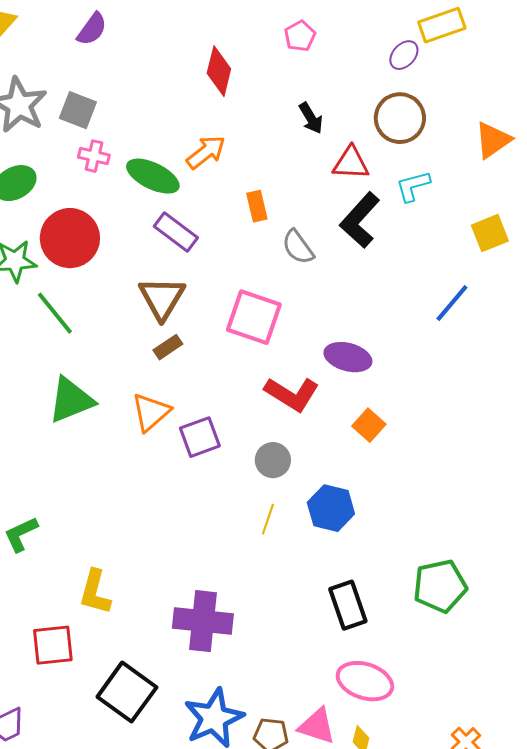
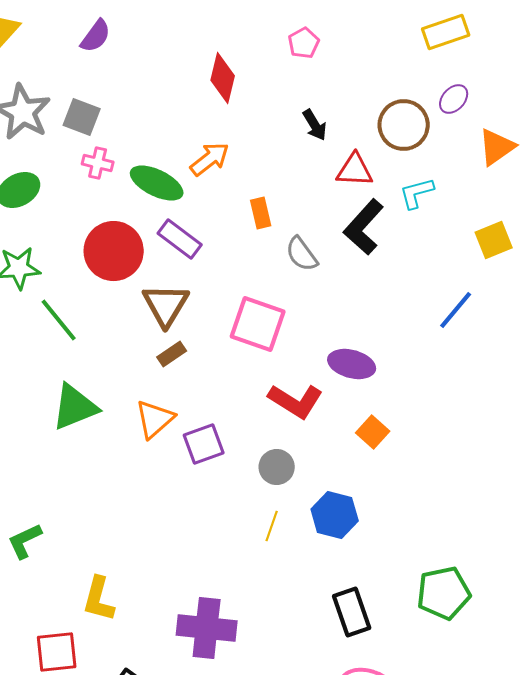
purple ellipse: (404, 55) -> (454, 99), moved
red circle: (70, 238) -> (114, 251), moved

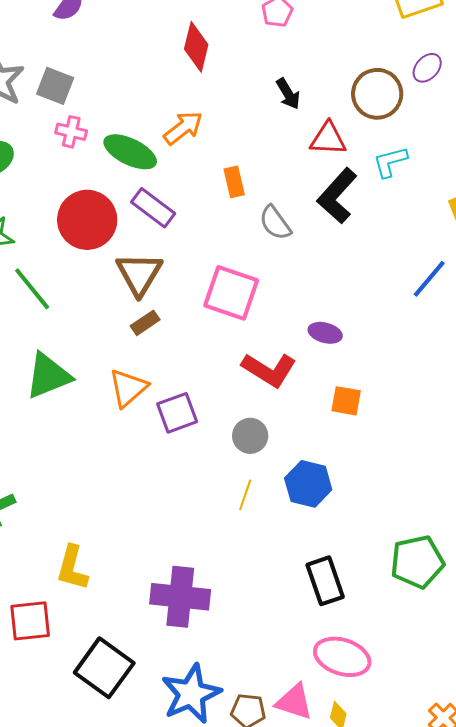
purple ellipse: (352, 364) -> (325, 333), size x0.7
orange square: (373, 432) -> (346, 401), turned -32

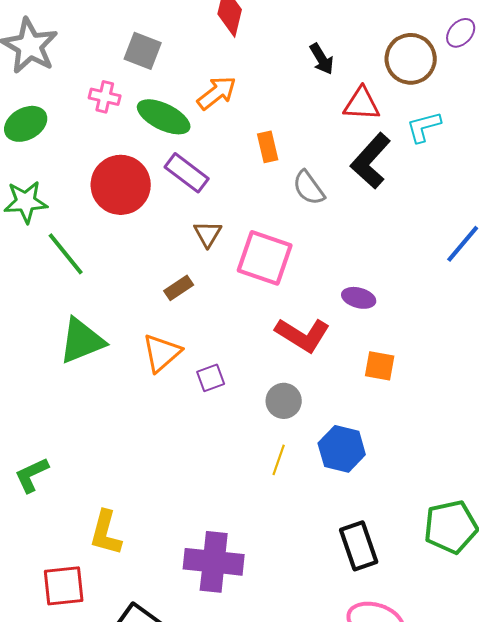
gray square: (55, 86) -> (143, 51), moved
brown triangle: (139, 274) -> (208, 234), moved, size x0.6
purple square: (177, 413) -> (211, 378), size x0.7

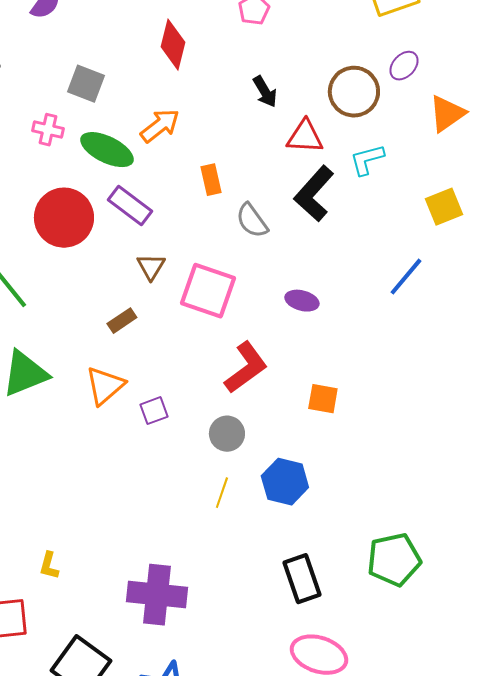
purple ellipse: (359, 298) -> (302, 301), moved
red L-shape: (303, 335) -> (246, 368), turned -68
yellow L-shape: (106, 533) -> (49, 566), size x0.6

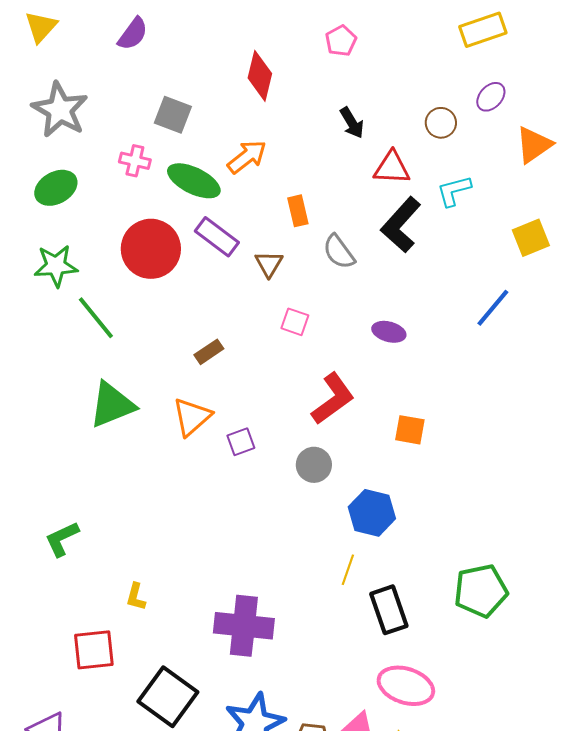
brown circle: (354, 92) -> (441, 123), size x0.6
brown triangle: (151, 267) -> (269, 264), moved
pink square: (208, 291) -> (295, 322), size x0.5
yellow line: (222, 493) -> (348, 570), moved

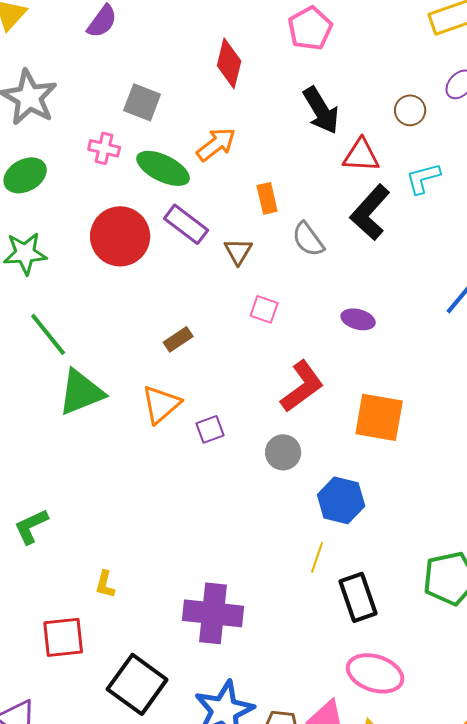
pink pentagon: (341, 41) -> (310, 28), size x1.4
black arrow: (352, 123) -> (321, 110), size x1.5
green line: (96, 318) -> (48, 334), moved
orange square: (410, 430) -> (379, 417), size x1.6

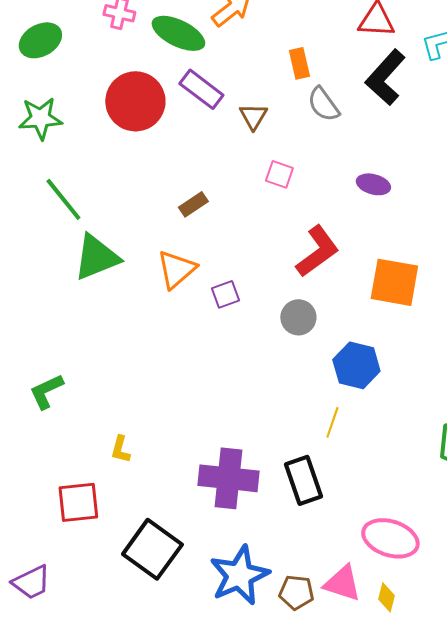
orange rectangle: (267, 198) -> (299, 63), moved
black rectangle: (358, 597) -> (303, 480), moved

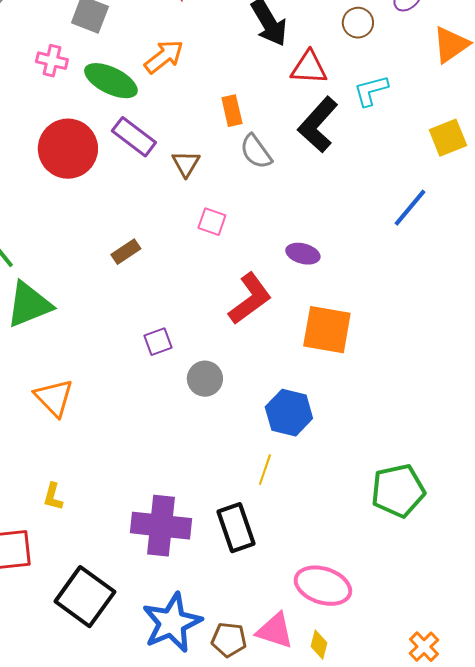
purple ellipse: (373, 184) -> (303, 254), moved
orange triangle: (176, 269) -> (54, 398), moved, turned -33
gray circle: (298, 317) -> (205, 379), moved

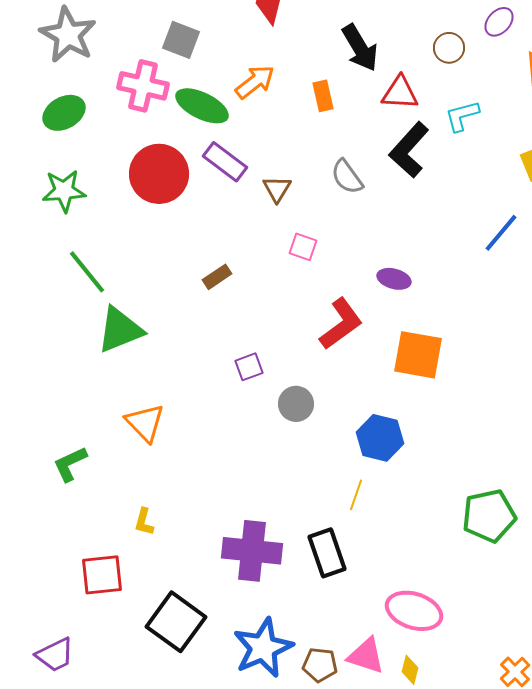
pink cross: (52, 61) -> (143, 86), size x1.6
orange rectangle: (232, 111) -> (323, 96), moved

